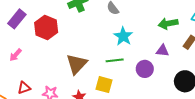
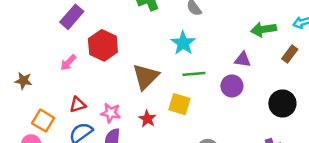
red hexagon: (46, 27) -> (103, 45), moved
cyan star: (123, 36) -> (183, 43), moved
purple triangle: (162, 51) -> (243, 59), moved

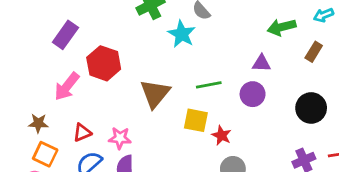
cyan star: (183, 43) -> (182, 34), moved
pink arrow: (68, 62) -> (67, 86), size x1.5
brown star: (23, 81) -> (38, 123), moved
red star: (147, 119) -> (222, 135), moved

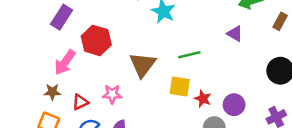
purple triangle: (262, 63) -> (235, 34), turned 30
purple circle: (253, 94) -> (234, 105), moved
brown star: (38, 123) -> (52, 92), moved
pink star: (120, 138) -> (112, 94), moved

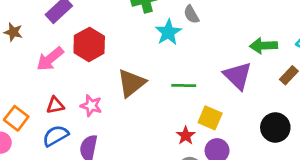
purple triangle: (235, 34) -> (238, 76), size x1.6
yellow square: (180, 86) -> (210, 118), moved
brown star: (52, 92) -> (13, 32), moved

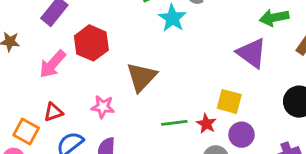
green line: (184, 85) -> (174, 123), moved
red triangle: (55, 105) -> (53, 112), moved

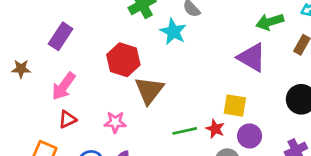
red hexagon: (91, 43) -> (123, 60), moved
red triangle: (53, 112) -> (67, 119), moved

